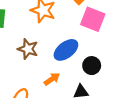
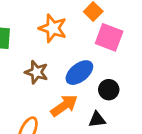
orange arrow: (52, 79) -> (64, 106), size x1.5

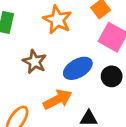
black circle: (109, 90) -> (112, 76), moved

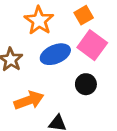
blue ellipse: (78, 68) -> (55, 54), moved

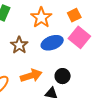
black circle: (86, 84) -> (63, 76), moved

